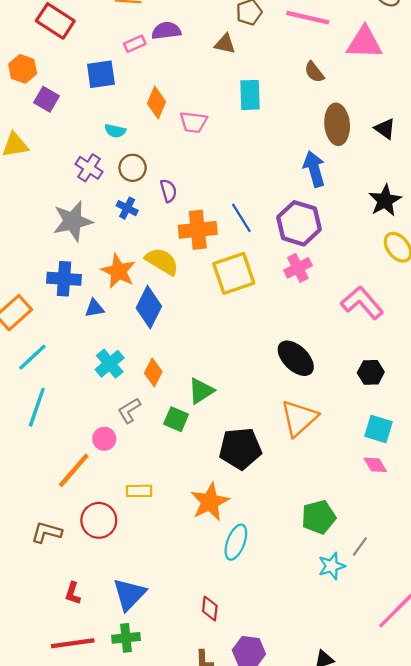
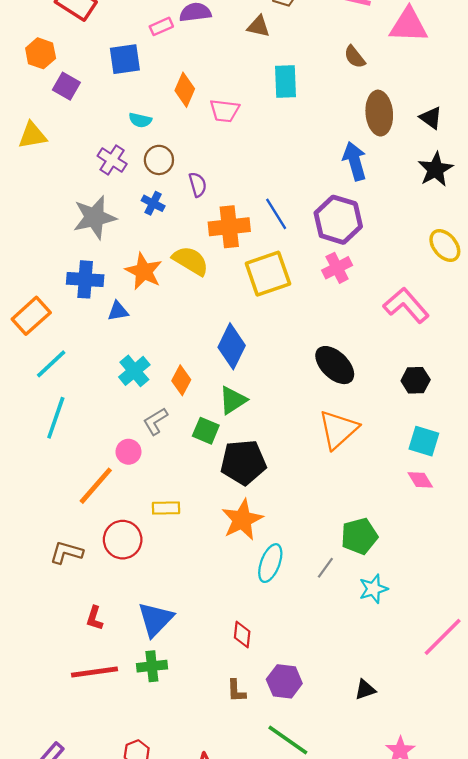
black star: (385, 200) -> (435, 169), moved
blue diamond: (149, 307) -> (232, 346), moved
black pentagon: (240, 449) -> (243, 462), moved
gray line: (360, 546) -> (325, 568), moved

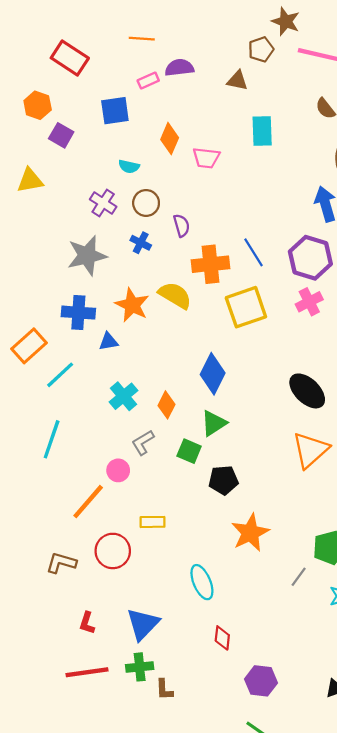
cyan line: (51, 364) -> (60, 375), moved
black pentagon: (243, 462) -> (223, 480), size x0.7
orange star: (242, 520) -> (250, 533), moved
cyan ellipse: (270, 563) -> (202, 582), moved, turned -44
brown L-shape: (236, 691) -> (164, 690), moved

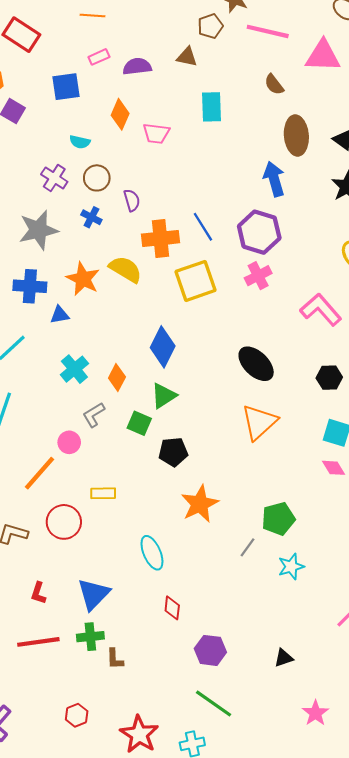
purple semicircle: (179, 68) -> (137, 66), moved

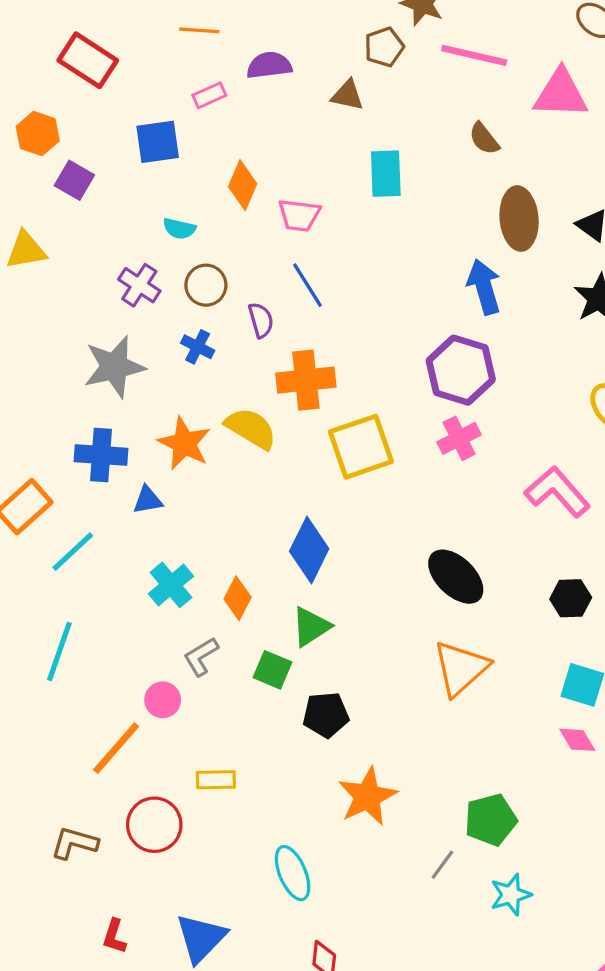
purple semicircle: (137, 66) -> (269, 65), moved
blue line: (203, 227) -> (308, 285), moved

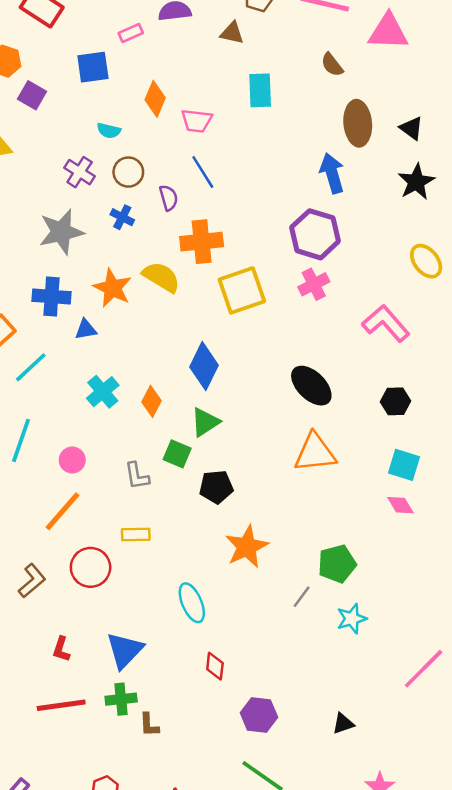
gray L-shape: (201, 657) -> (137, 476), moved, turned -68
orange triangle: (461, 668) -> (315, 453), turned 36
pink circle: (163, 700) -> (72, 460), moved
brown L-shape: (74, 843) -> (32, 581), turned 124

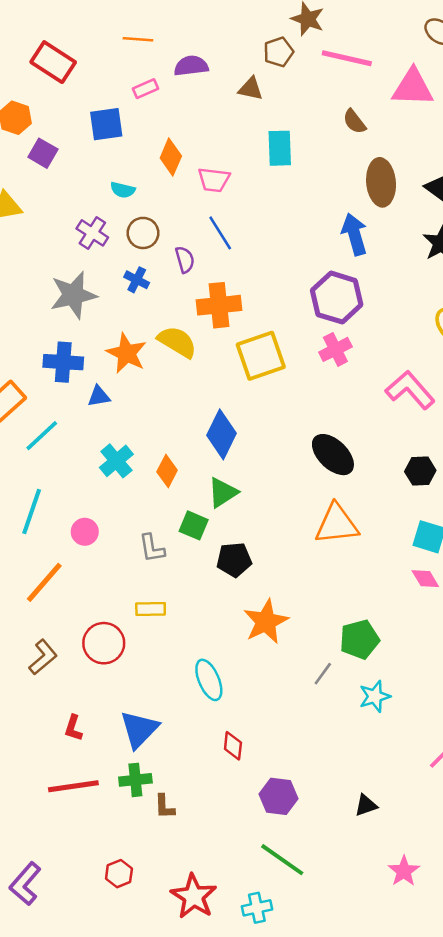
orange line: (62, 511) -> (44, 582), moved

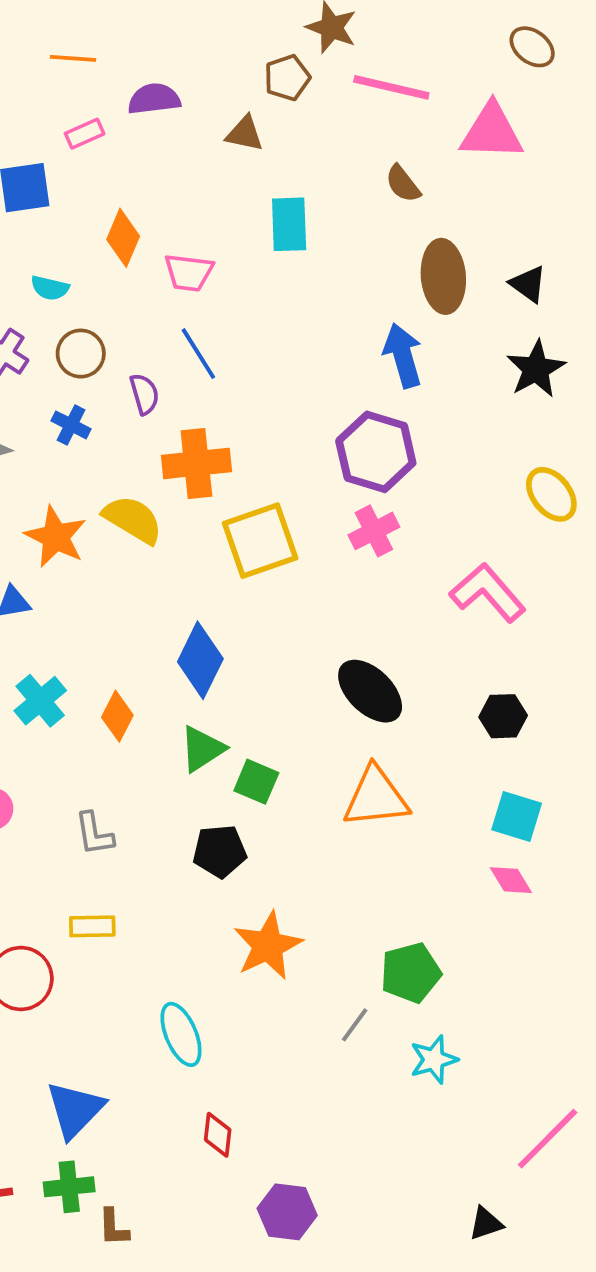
green square: (194, 525) -> (256, 782), moved
black triangle: (366, 805) -> (486, 1223), moved

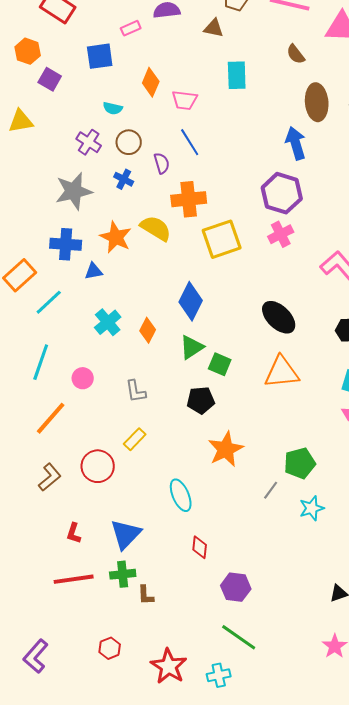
yellow rectangle: (92, 926) -> (135, 439), turned -45

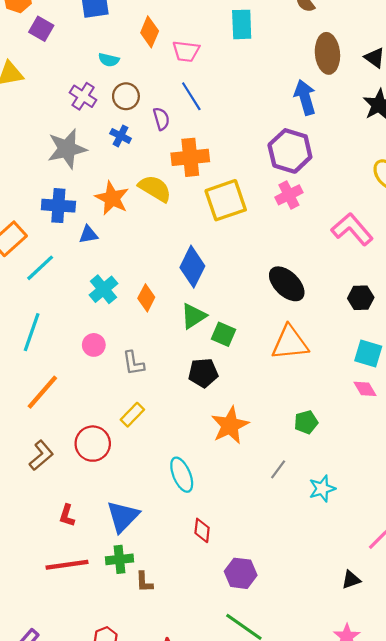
pink circle: (83, 378) -> (94, 345), moved
green pentagon: (300, 463) -> (306, 422), moved, size x0.7

